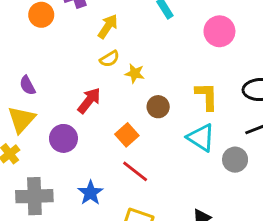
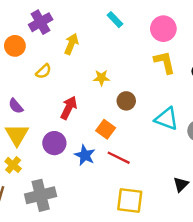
yellow semicircle: (109, 59) -> (43, 71), moved
yellow L-shape: (207, 96) -> (165, 62), moved
blue star: (90, 193) -> (85, 155), moved

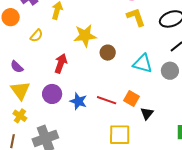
yellow star: (101, 78) -> (85, 36), size x1.6
orange square: (106, 129) -> (132, 99), moved
black triangle: (181, 184) -> (147, 113), moved

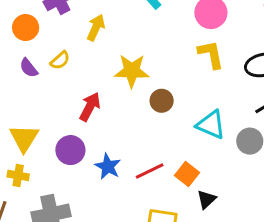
purple semicircle: (17, 67) -> (29, 68), moved
red line: (107, 100) -> (150, 171), turned -54
yellow cross: (20, 116) -> (18, 175), turned -32

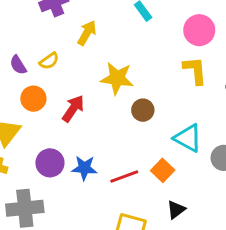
orange circle: (26, 28) -> (33, 99), moved
purple circle: (70, 150) -> (50, 163), moved
blue star: (108, 167) -> (84, 168), turned -30
orange square: (187, 174) -> (163, 170), moved

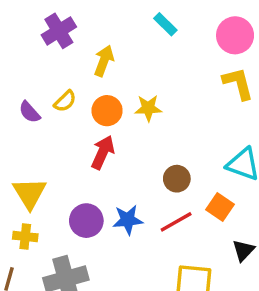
yellow star: (117, 78) -> (148, 108), size x0.7
orange circle: (33, 99) -> (107, 111), moved
brown circle: (143, 110) -> (177, 179), moved

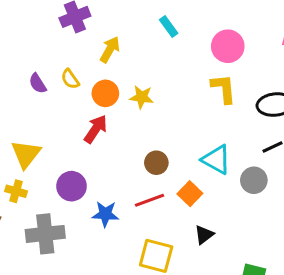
yellow semicircle: (65, 101) -> (70, 79), turned 90
blue star: (128, 220) -> (105, 214), moved

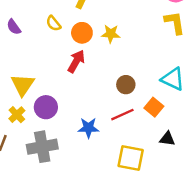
purple semicircle: (38, 83) -> (14, 27), moved
purple circle: (72, 186) -> (46, 107), moved
yellow cross: (16, 191) -> (17, 115), turned 35
black triangle: (204, 235) -> (167, 139), turned 49

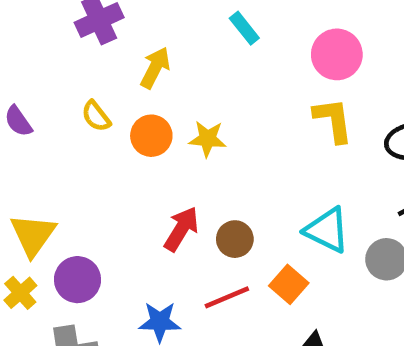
red arrow: (76, 61) -> (181, 229), moved

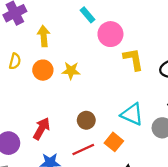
pink circle: (337, 54) -> (110, 34), moved
yellow arrow: (155, 68) -> (44, 36), turned -30
yellow semicircle: (96, 116) -> (15, 61), turned -126
red arrow: (181, 229) -> (42, 129), moved

